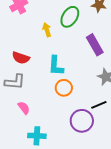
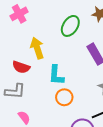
yellow arrow: (47, 30) -> (37, 48), moved, size x1.5

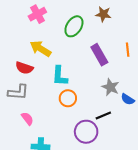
pink cross: (19, 14) -> (37, 14), moved
yellow arrow: (37, 48) -> (41, 49), turned -40

